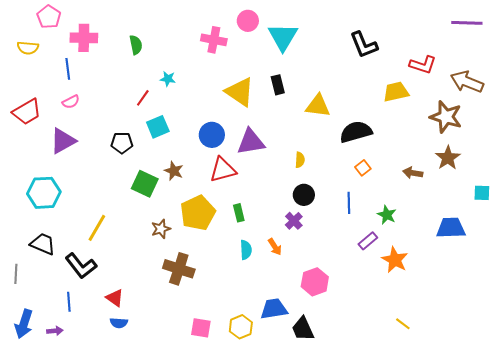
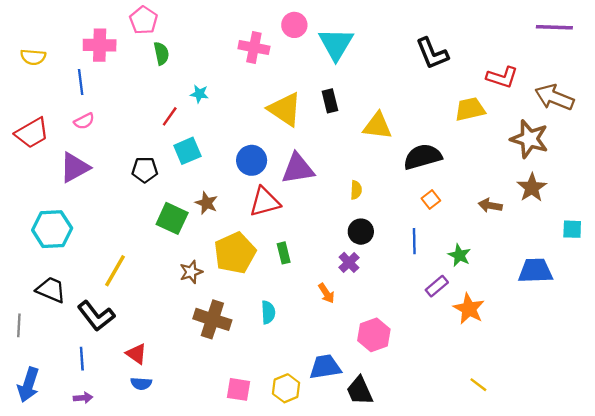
pink pentagon: (49, 17) -> (144, 20), moved
cyan semicircle: (246, 250) -> (268, 312), moved
purple arrow: (55, 331) -> (83, 398), moved

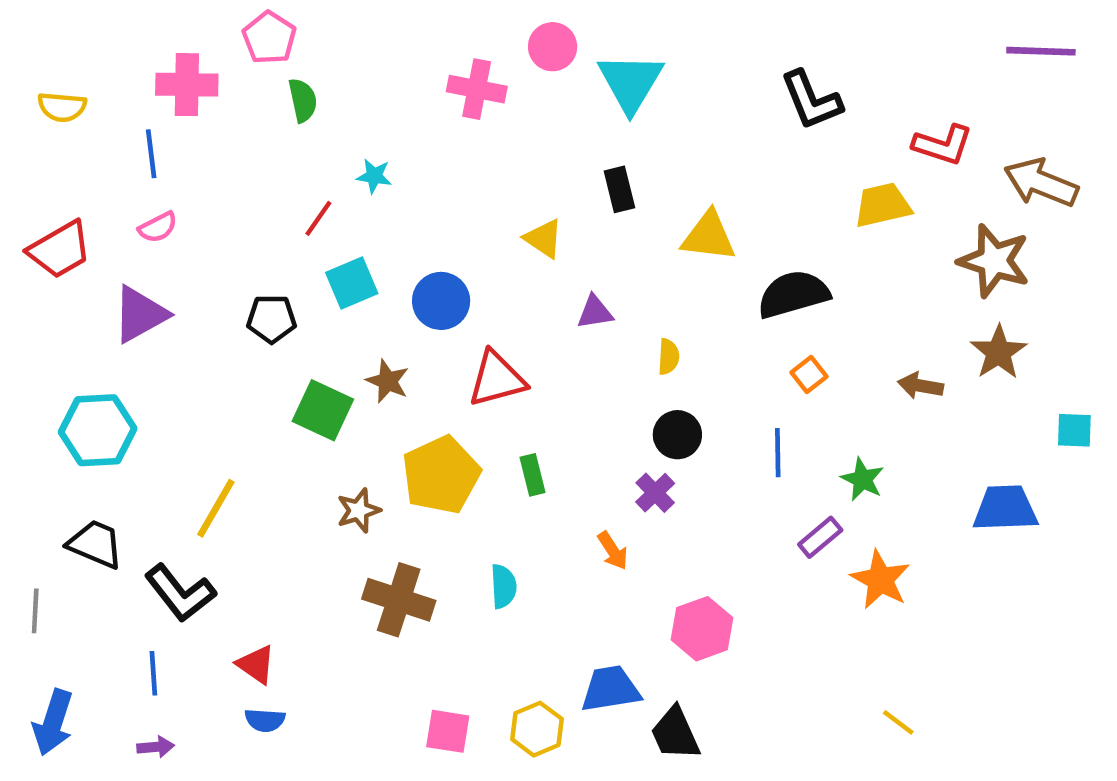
yellow triangle: (285, 109) -> (544, 238), moved, size x0.6
blue circle: (252, 160) -> (441, 301), moved
purple triangle: (298, 169) -> (595, 312), moved, size x0.6

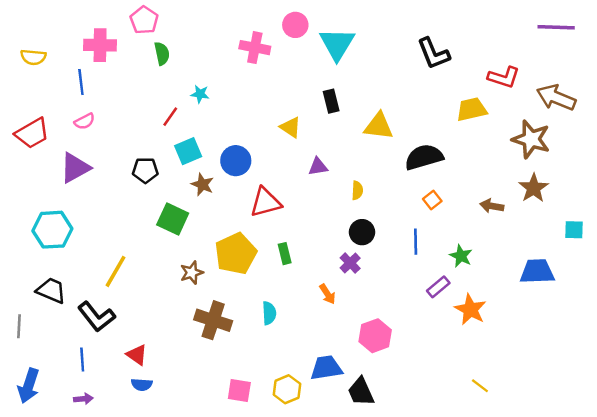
brown star: (388, 381) -> (202, 184), moved

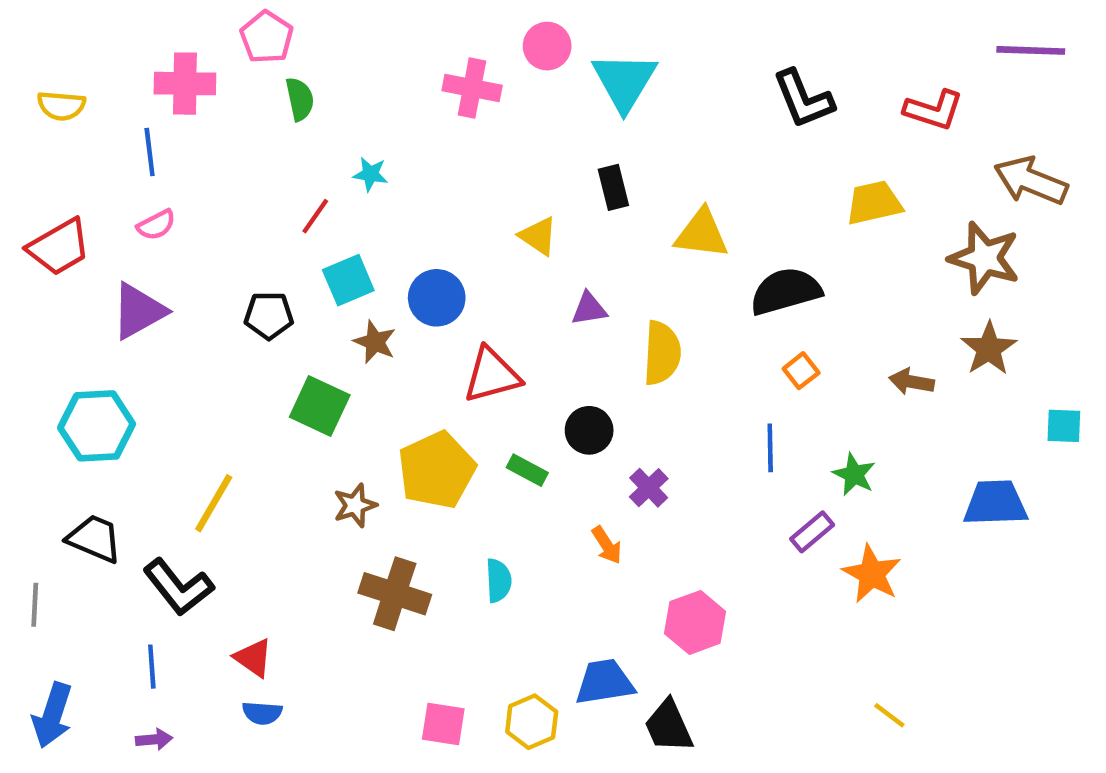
red L-shape: (504, 77) -> (934, 110), moved
yellow semicircle: (357, 190) -> (662, 353), size x1.8
black circle: (362, 232) -> (589, 430), moved
green rectangle: (285, 254) -> (527, 470), turned -48

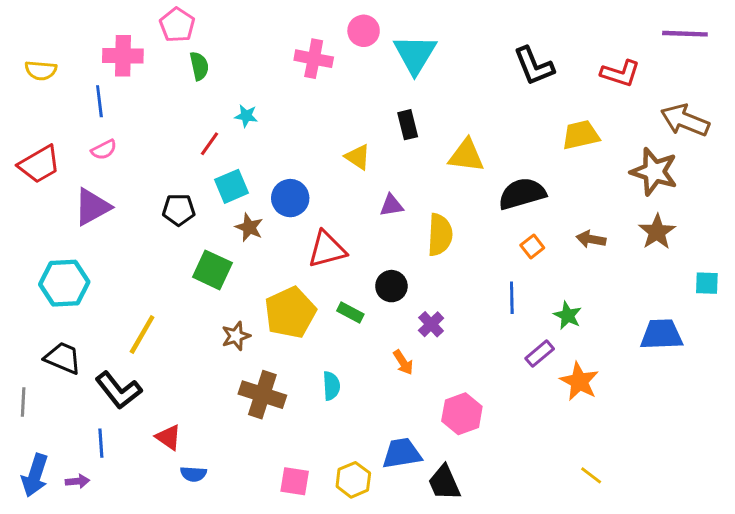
brown arrow: (911, 382) -> (591, 239), moved
blue semicircle: (262, 713) -> (193, 474), moved
purple arrow: (154, 739) -> (77, 481), moved

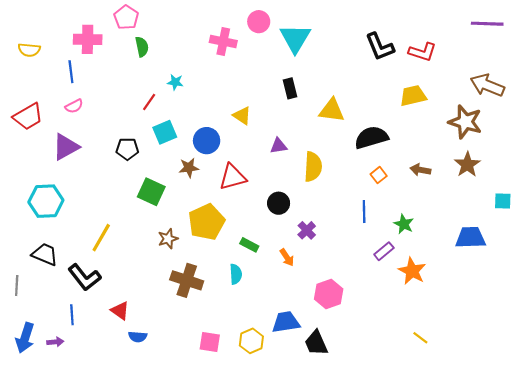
red L-shape: (620, 73) -> (423, 52), moved
yellow triangle: (358, 157) -> (242, 116), moved
brown star: (249, 227) -> (189, 168), moved, turned -30
green rectangle: (350, 313) -> (249, 245), moved

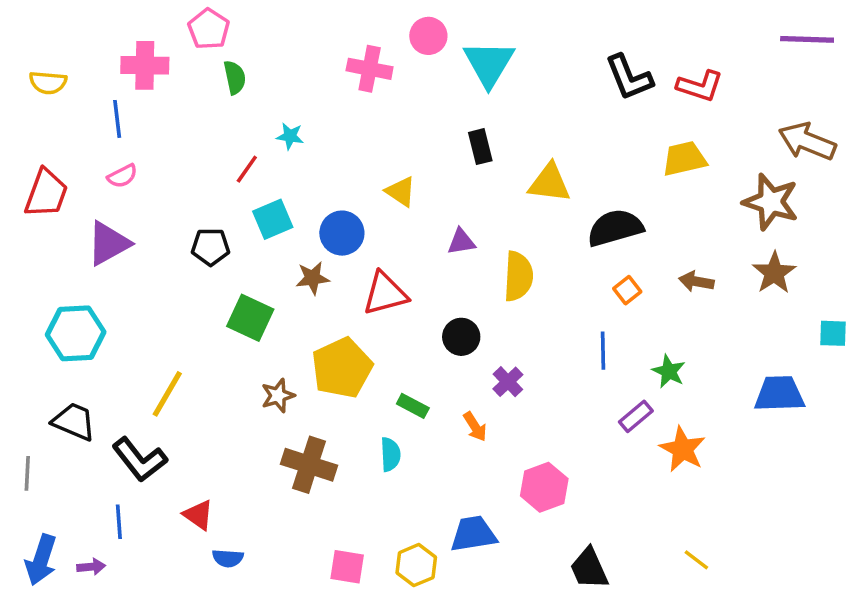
red trapezoid: (28, 117) -> (46, 193), turned -40
black trapezoid: (316, 343) -> (589, 569), moved

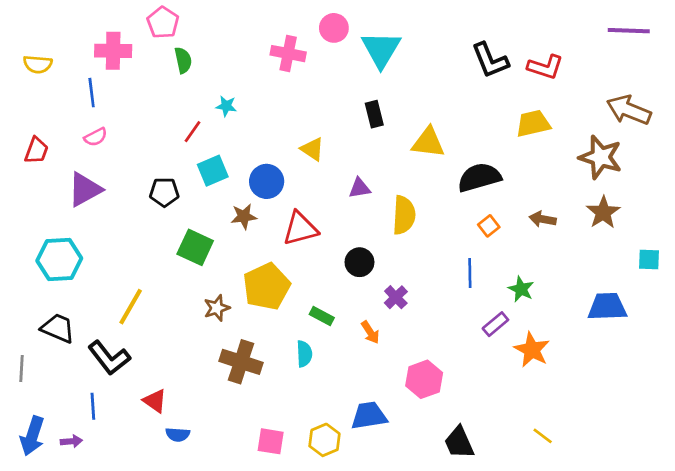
red trapezoid: (46, 193) -> (36, 150), size x0.7

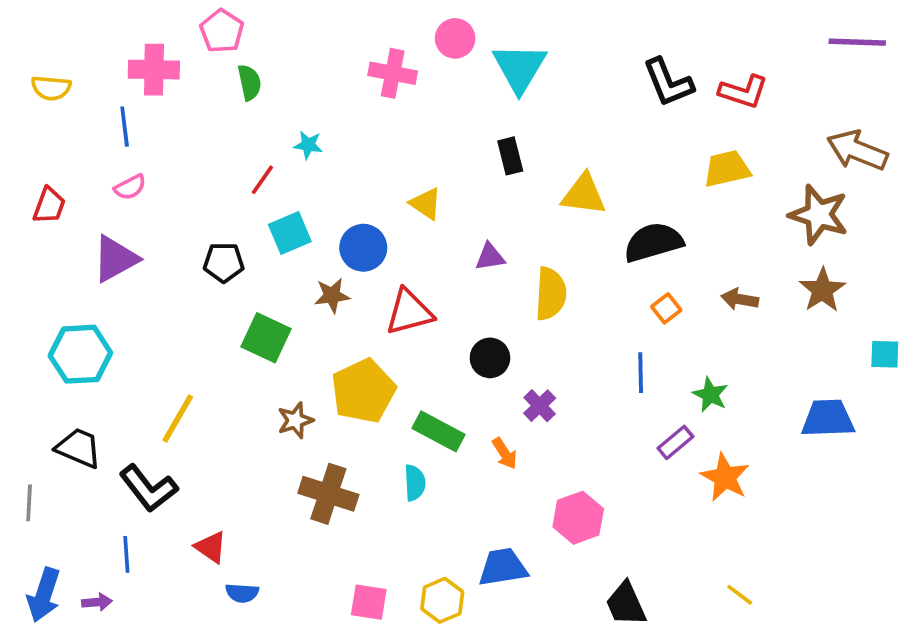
green rectangle: (322, 316) -> (439, 431), size x1.5

